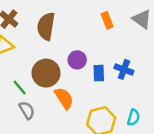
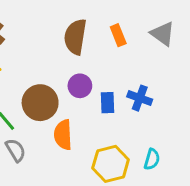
brown semicircle: (46, 26) -> (75, 37), moved
orange semicircle: (64, 98) -> (63, 135), turned -150

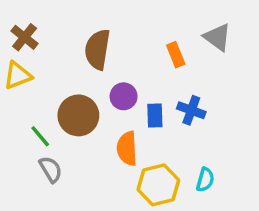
orange rectangle: (118, 35) -> (176, 55), moved
brown semicircle: (75, 37) -> (98, 49), moved
orange semicircle: (63, 135) -> (127, 148), moved

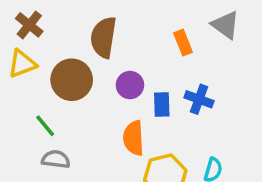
brown circle: (78, 115) -> (72, 80), moved
gray semicircle: (51, 169) -> (56, 159), turned -52

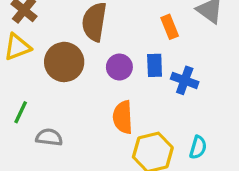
blue rectangle: (162, 104) -> (155, 65), moved
green line: (45, 126) -> (21, 112), moved, turned 65

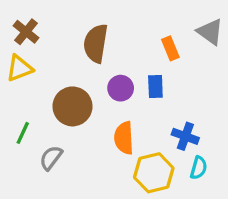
brown circle: (64, 62) -> (72, 106), moved
blue cross: (185, 80) -> (185, 136), moved
gray semicircle: (49, 137) -> (51, 158), turned -60

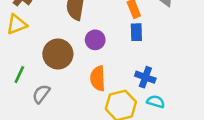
blue rectangle: (155, 87) -> (136, 32), moved
cyan semicircle: (199, 168) -> (156, 102), turned -90

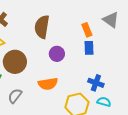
brown circle: (58, 54) -> (15, 62), moved
orange semicircle: (98, 78) -> (48, 84), moved, turned -96

